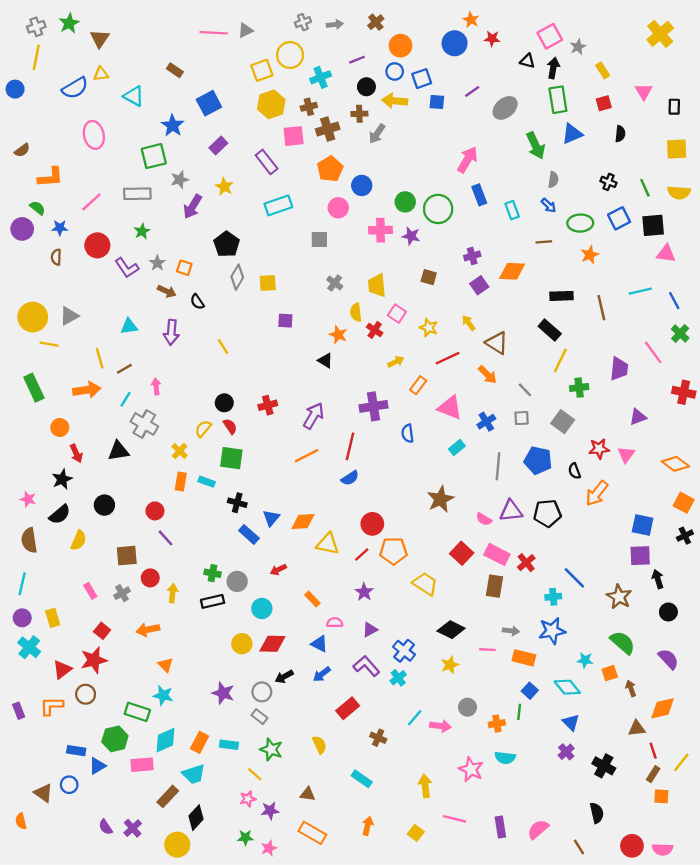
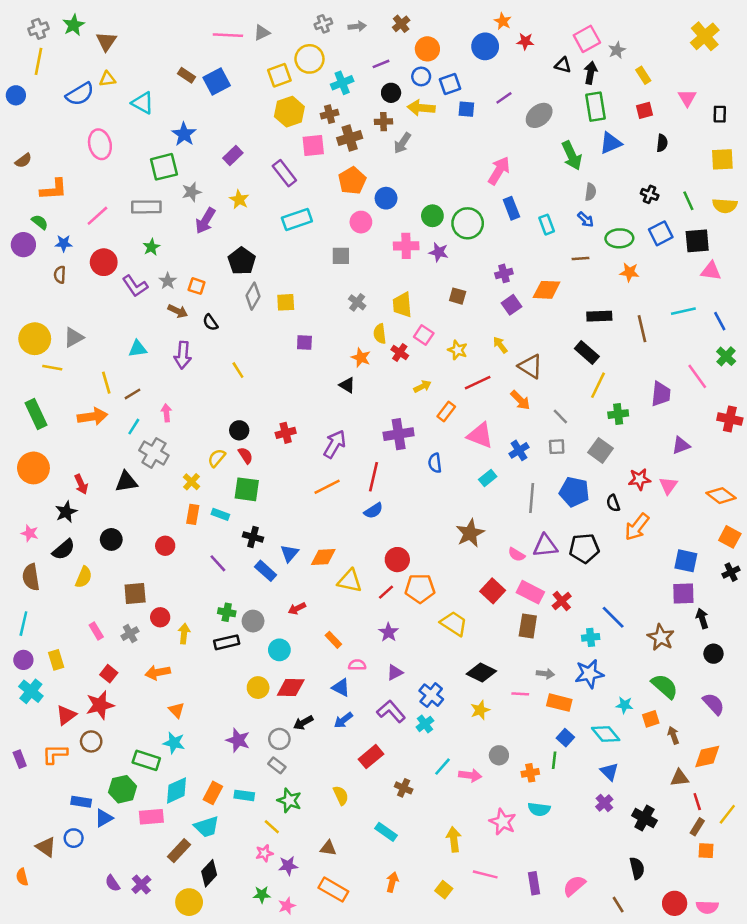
blue square: (209, 103) -> (217, 82), moved
orange star: (590, 255) -> (629, 272), turned 30
orange circle: (60, 428) -> (33, 468), moved, size x1.6
purple line: (166, 538) -> (218, 563), moved

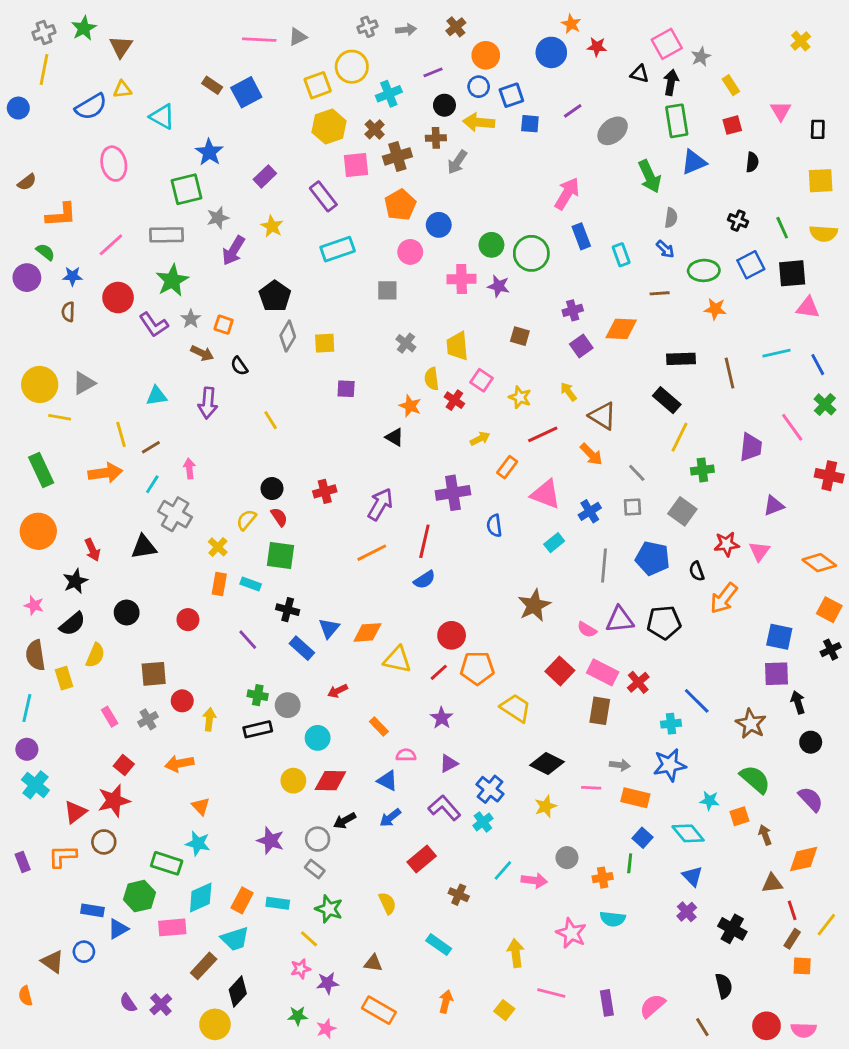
yellow cross: (705, 36) -> (801, 41), size x0.6
brown cross: (330, 114) -> (375, 129), turned -30
green star: (151, 247) -> (172, 280), size x1.6
yellow rectangle: (56, 660) -> (64, 678), moved

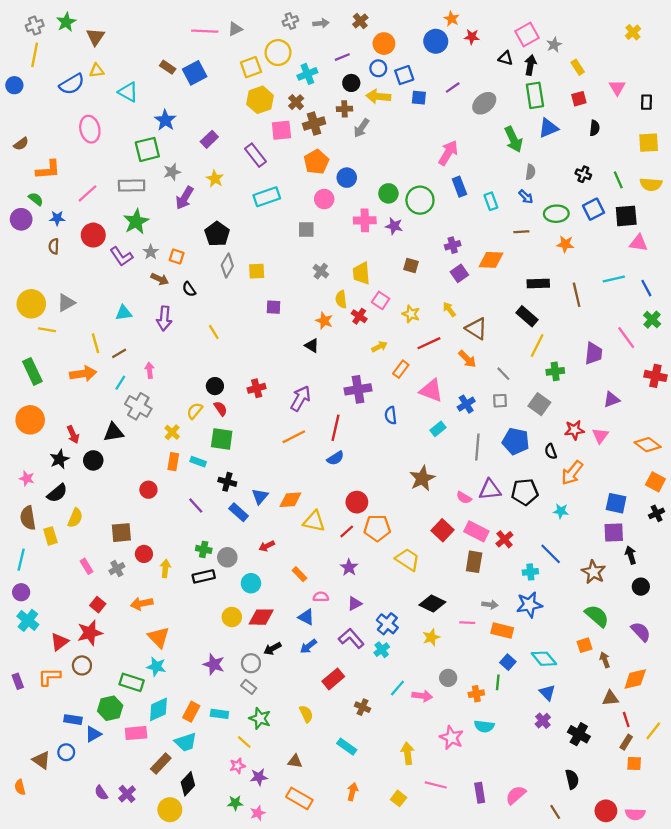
black circle: (127, 612) -> (93, 460), moved
cyan star: (709, 801) -> (561, 511), moved
orange triangle: (201, 806) -> (159, 637), size x1.5

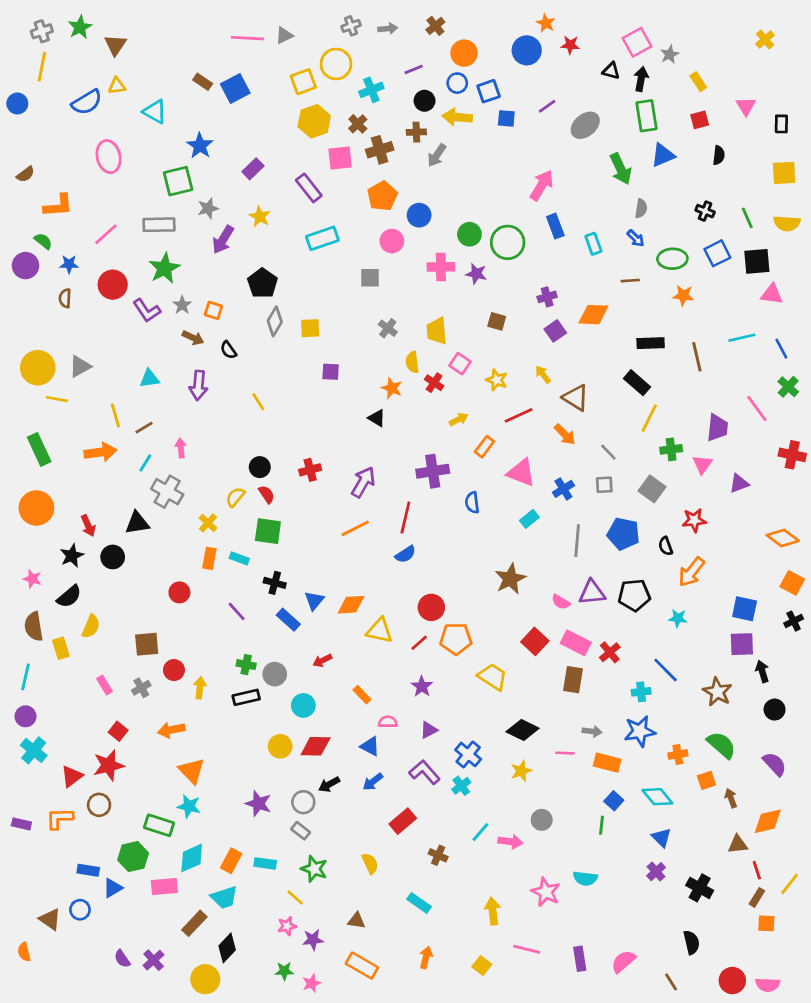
pink triangle: (600, 436) -> (702, 464), moved
purple rectangle: (18, 681) -> (21, 824), turned -56
orange cross: (476, 694) -> (678, 754), moved

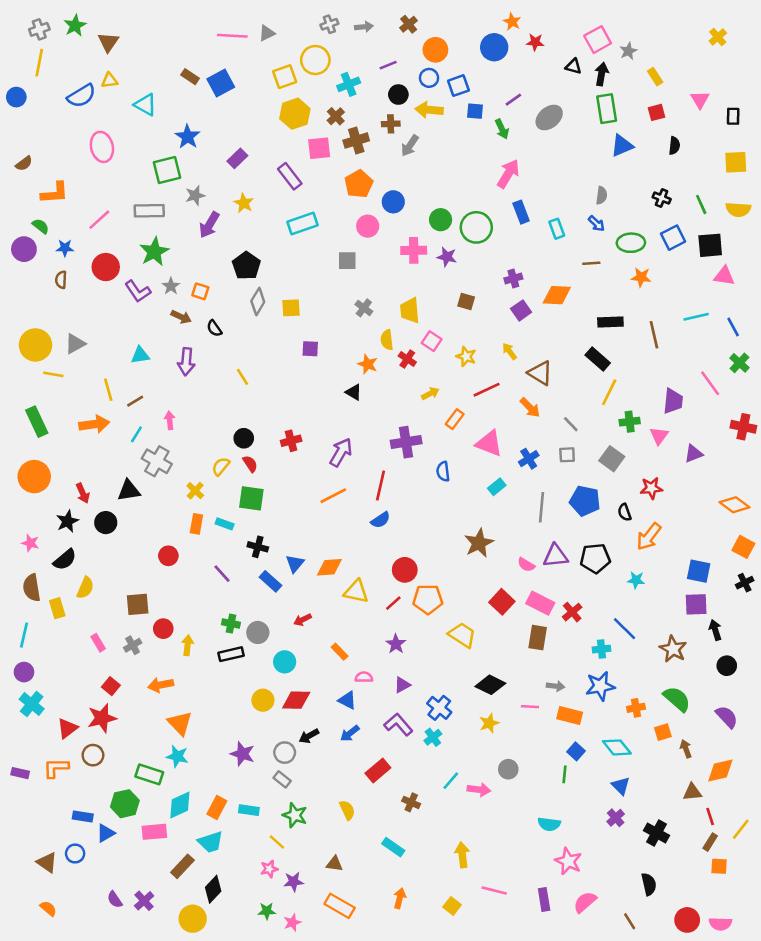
green arrow: (621, 169) -> (502, 129), moved, size x0.7
pink star: (546, 892) -> (568, 861), moved
orange semicircle: (24, 952) -> (48, 908), moved, turned 144

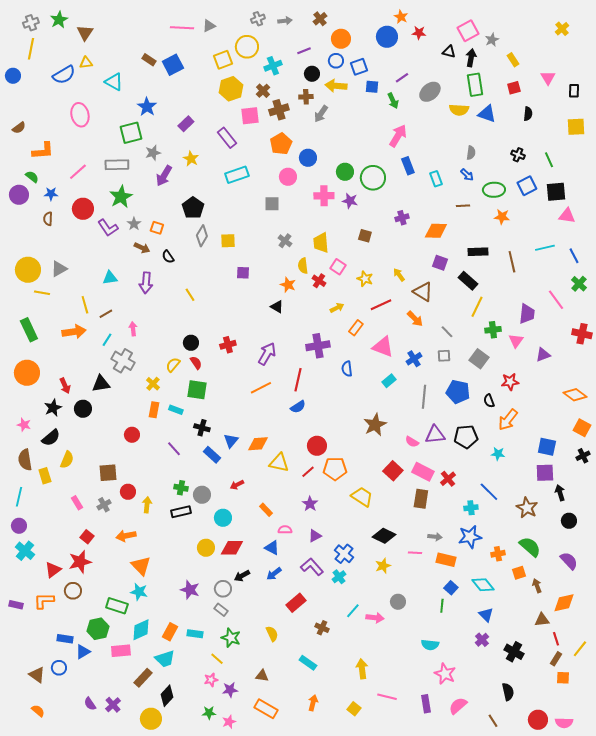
blue triangle: (622, 146) -> (487, 114), turned 42
yellow semicircle: (738, 210) -> (459, 110), moved
purple square: (521, 310) -> (440, 263), moved, turned -35

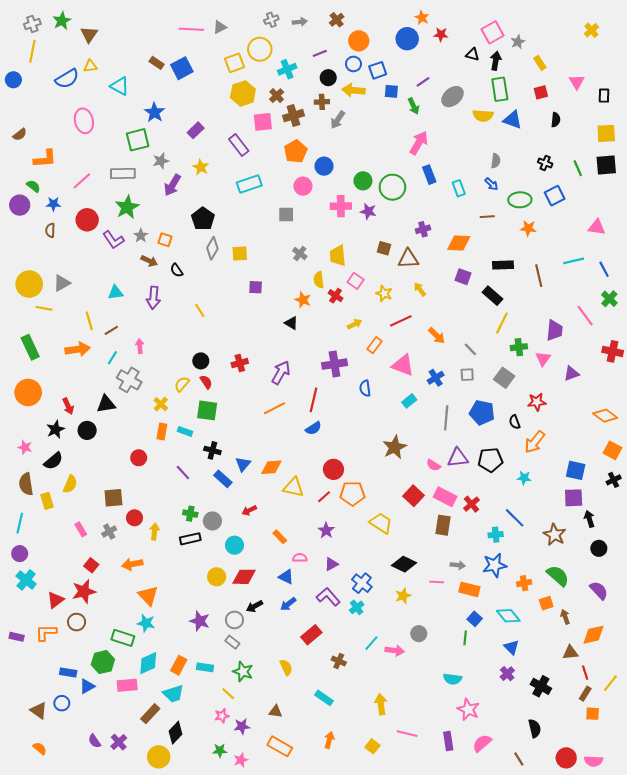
black square: (556, 192) -> (606, 165), moved
brown triangle: (423, 292) -> (408, 259), moved, turned -35

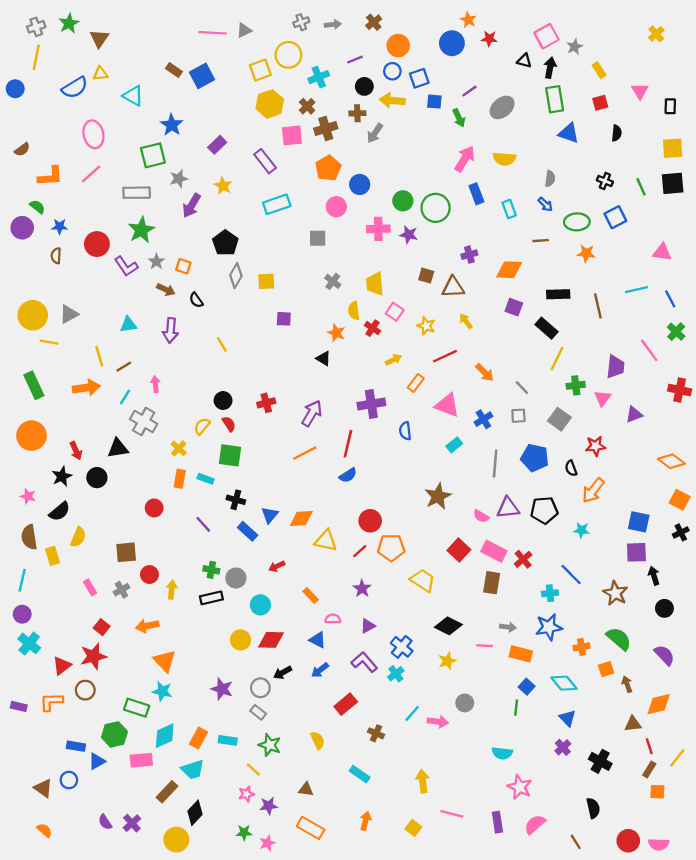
yellow semicircle: (483, 116) -> (504, 159), moved
pink line: (82, 181) -> (91, 174), moved

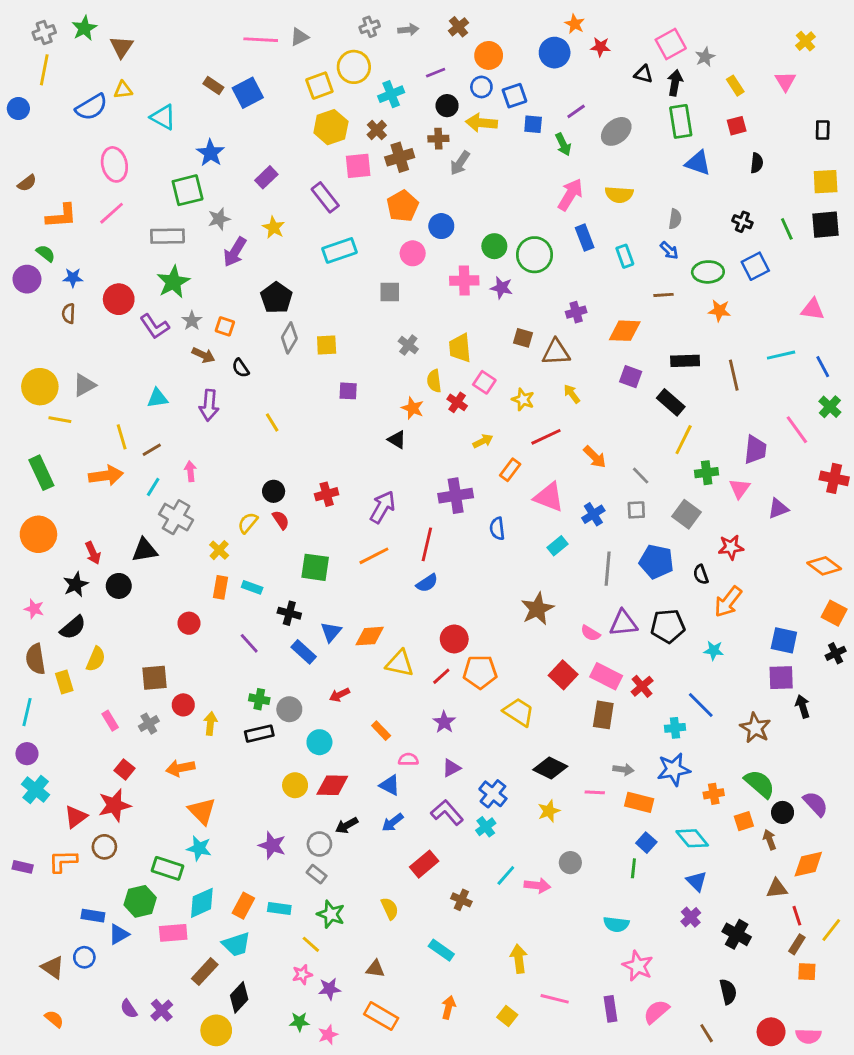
pink triangle: (640, 91) -> (785, 81), moved
green square: (230, 455) -> (315, 567), moved
black circle: (664, 608) -> (783, 812), moved

